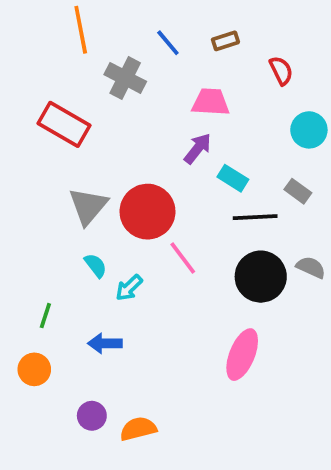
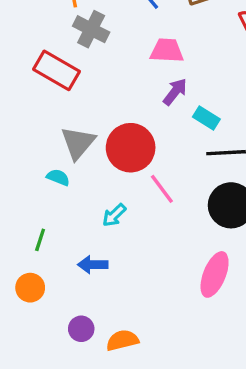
gray cross: (125, 78) -> (91, 29), moved
pink trapezoid: (211, 102) -> (167, 51), moved
cyan semicircle: (96, 265) -> (58, 177), moved, turned -30

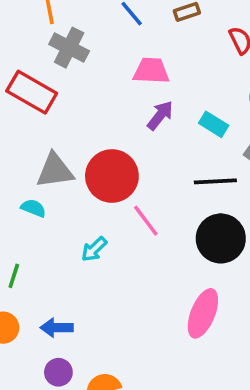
cyan rectangle: (206, 118) -> (214, 124), moved
gray triangle: (78, 143) -> (55, 171), turned 42
blue arrow: (93, 265) -> (57, 328), moved

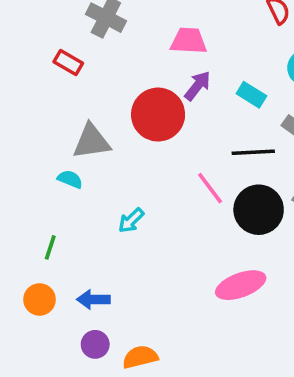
red rectangle: (32, 92) -> (68, 62), size x0.6
red circle: (112, 176) -> (158, 115), moved
pink line: (146, 221) -> (210, 188), moved
pink ellipse: (203, 313) -> (241, 285), turned 48

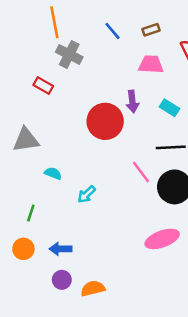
pink trapezoid: (189, 41) -> (151, 64), moved
purple arrow: (198, 86) -> (132, 102), turned 135
gray triangle: (92, 141) -> (26, 140), moved
cyan semicircle: (70, 179) -> (53, 173), moved

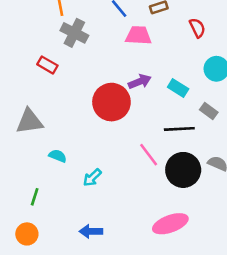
pink trapezoid: (151, 64) -> (138, 35), moved
purple arrow: (132, 102) -> (140, 82), turned -105
blue arrow: (61, 249) -> (91, 231), moved

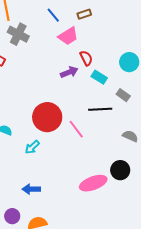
red semicircle: (197, 28) -> (86, 58), moved
pink trapezoid: (138, 35) -> (68, 36), turned 145
red circle: (111, 102) -> (47, 117), moved
black circle: (183, 170) -> (120, 170), moved, size x0.7

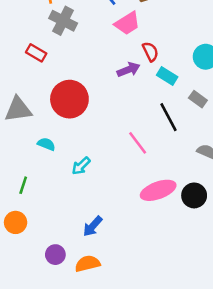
black line: (100, 109) -> (168, 117), turned 65
red circle: (47, 117) -> (69, 99), moved
pink ellipse: (93, 183) -> (158, 190), moved
blue arrow: (31, 189) -> (93, 226), moved, turned -48

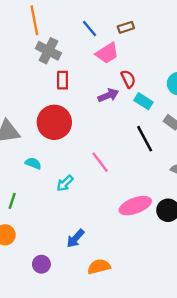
red rectangle: (36, 53) -> (63, 80), moved, turned 60
pink line: (138, 143) -> (100, 162), moved
orange semicircle: (87, 264) -> (99, 267), moved

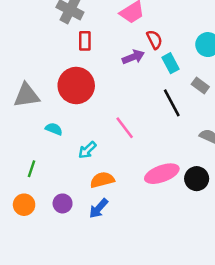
cyan rectangle: (143, 101) -> (171, 63), turned 30
purple circle: (41, 264) -> (63, 203), moved
orange semicircle: (99, 267) -> (102, 180), moved

